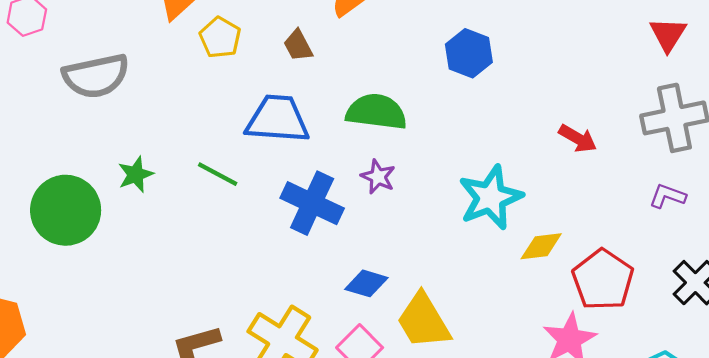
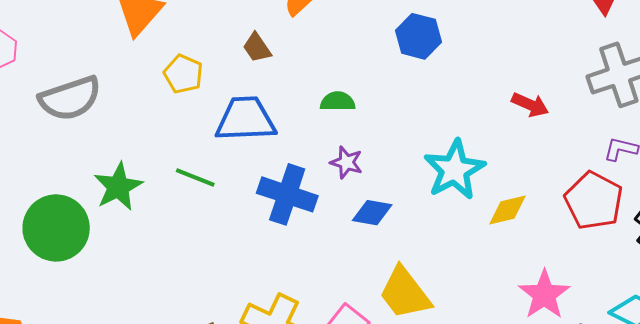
yellow pentagon: (220, 37) -> (183, 74), moved
green semicircle: (376, 112) -> (338, 102), size x0.6
green star: (136, 174) -> (118, 187), size x1.4
red pentagon: (603, 280) -> (594, 201), moved
blue diamond: (366, 283) -> (372, 213), moved

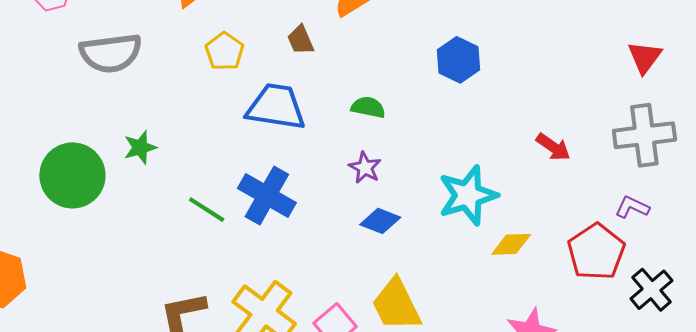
green line: (195, 178) -> (207, 210), moved
green star: (118, 187) -> (140, 147), size x0.7
blue cross: (287, 194) -> (267, 195), moved

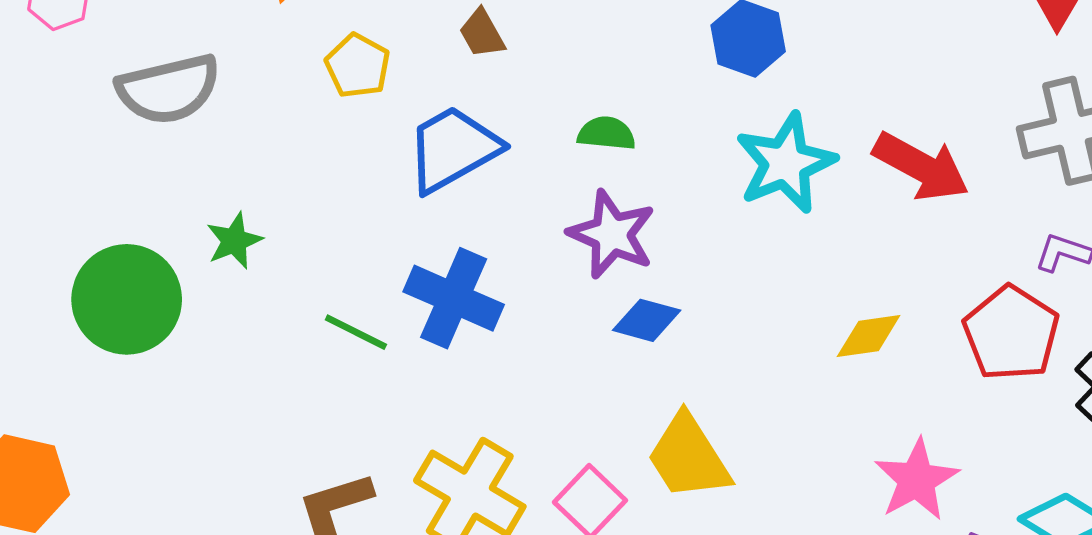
blue trapezoid: (276, 107) -> (453, 149), turned -32
red arrow: (553, 147) -> (921, 167), size x1.6
purple star: (365, 168) -> (612, 234), size x1.6
cyan star: (468, 195) -> (786, 163), moved

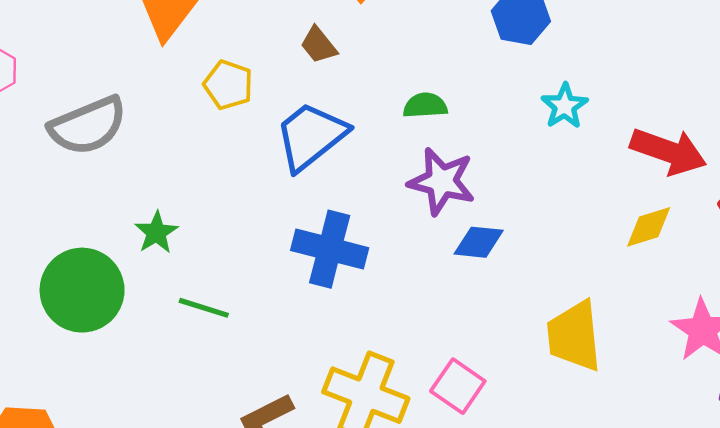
cyan star: (786, 163) -> (565, 106), size x0.6
red arrow: (921, 167) -> (668, 151), moved
green line: (356, 332) -> (204, 308), moved
yellow trapezoid: (688, 457) -> (574, 336), moved, turned 36

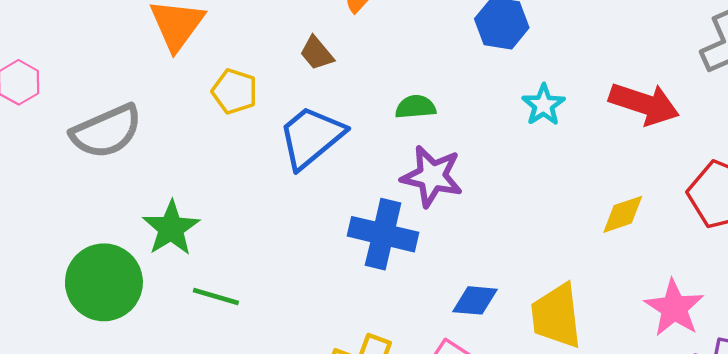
red arrow: (668, 151) -> (644, 104), moved
green star: (156, 232) -> (171, 228), size x1.4
blue diamond: (479, 242) -> (475, 300), moved
blue cross: (330, 249) -> (383, 234), moved

